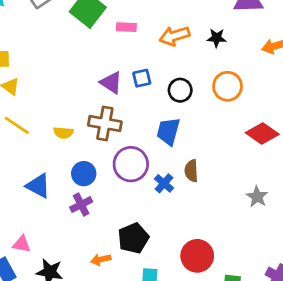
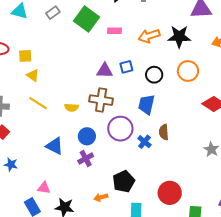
black star: (217, 38) -> (179, 37), size x1.6
purple triangle: (111, 83) -> (105, 71), turned -30

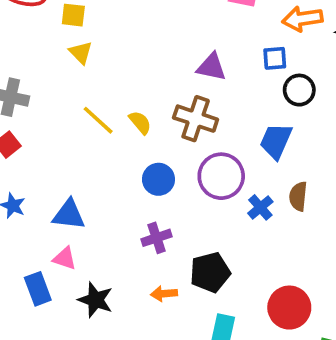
blue square: (126, 67) -> (275, 58), moved
yellow line: (38, 103) -> (98, 120), moved
yellow semicircle: (72, 107) -> (140, 122), turned -144
blue triangle: (55, 146) -> (69, 215), moved, turned -30
purple cross: (86, 158) -> (157, 238), moved

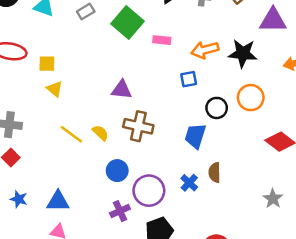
purple triangle: (212, 67) -> (122, 90), moved
black circle: (299, 90) -> (217, 108), moved
purple circle: (221, 176) -> (149, 191), moved

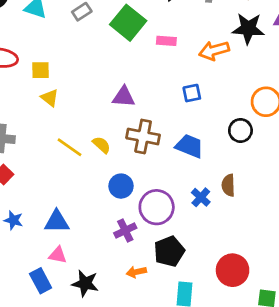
black star: (243, 53) -> (248, 28), moved
blue square: (189, 79) -> (192, 93), moved
black circle: (217, 108) -> (240, 130), moved
blue trapezoid: (195, 136) -> (189, 146), moved, turned 96

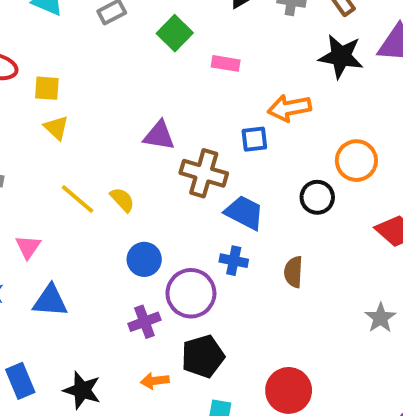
green square: (128, 23) -> (175, 33), size x0.7
orange arrow: (214, 51) -> (289, 108), moved
brown cross: (143, 137) -> (204, 173), moved
blue cross: (201, 197) -> (234, 261), moved, turned -36
pink triangle: (58, 255) -> (28, 247), moved, turned 48

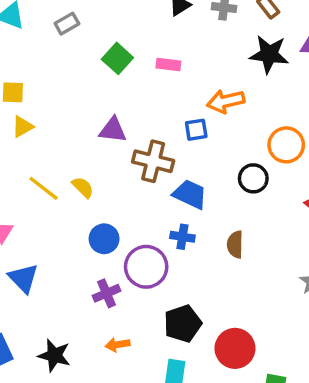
green square: (175, 33) -> (117, 58), moved
yellow triangle: (56, 128) -> (23, 127), turned 50
blue triangle: (50, 301) -> (23, 278), turned 44
black pentagon: (203, 356) -> (183, 324), moved

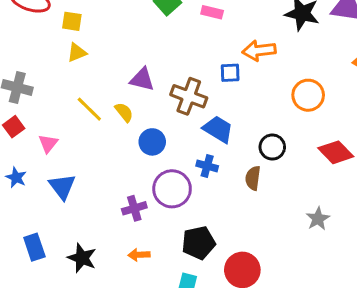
purple triangle: (113, 130) -> (142, 79), moved
black circle: (253, 178) -> (272, 147), moved
blue circle: (104, 239) -> (152, 142), moved

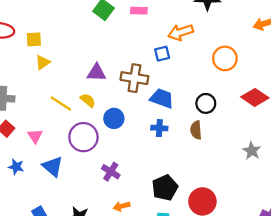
purple circle: (172, 189) -> (83, 137), moved
purple cross: (134, 208) -> (111, 172), turned -30

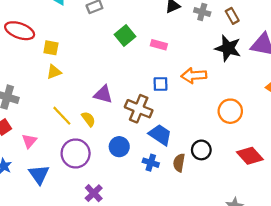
blue square: (162, 54) -> (161, 84), moved
blue circle: (114, 118) -> (119, 147), moved
brown semicircle: (196, 130) -> (179, 163), moved

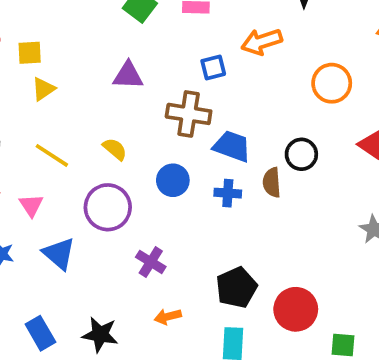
purple triangle: (103, 94) -> (128, 75), moved
yellow line: (62, 116) -> (52, 155), moved

